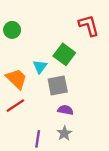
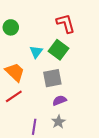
red L-shape: (89, 25) -> (66, 23), moved
cyan triangle: (40, 67) -> (36, 52), moved
purple semicircle: (65, 110) -> (59, 100), turned -32

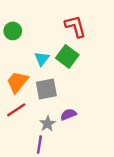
orange trapezoid: (15, 72) -> (17, 82), turned -95
gray square: (52, 78) -> (46, 89), moved
gray star: (58, 122) -> (48, 124), moved

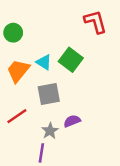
red L-shape: (75, 26) -> (95, 22), moved
cyan triangle: (42, 59) -> (44, 62), turned -35
orange trapezoid: (17, 82) -> (18, 71), moved

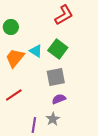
red L-shape: (95, 22) -> (64, 15), moved, turned 75
gray square: (49, 94) -> (56, 77), moved
gray star: (50, 131) -> (53, 119), moved

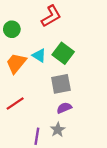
red L-shape: (64, 15) -> (51, 16), moved

